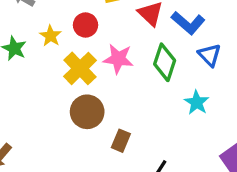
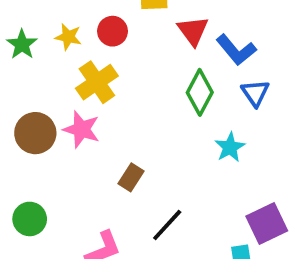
yellow star: (51, 36) -> (68, 37), turned -30
pink star: (118, 59) -> (81, 129), moved
brown circle: (87, 112) -> (35, 133), moved

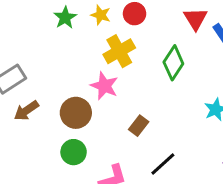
green diamond: (200, 92) -> (173, 63), moved
brown circle: (35, 133) -> (76, 113), moved
green circle: (30, 219) -> (74, 152), moved

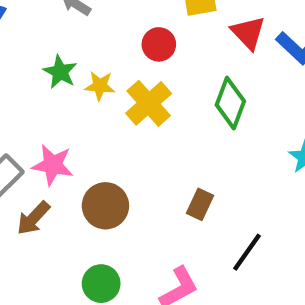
yellow star: (101, 15) -> (100, 86), moved
pink star: (104, 86) -> (53, 165), moved
green circle: (74, 152) -> (101, 284), moved

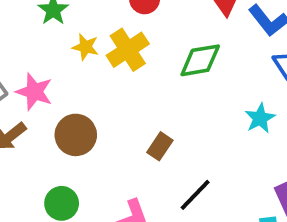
yellow star: (100, 86) -> (85, 47), moved
green diamond: (230, 103) -> (200, 60), turned 51

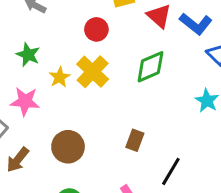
yellow star: (85, 47) -> (60, 77), turned -30
pink star: (34, 92) -> (25, 101), moved

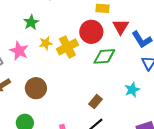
red circle: (96, 29) -> (91, 32), moved, size x1.5
brown rectangle: (135, 140) -> (96, 102), moved

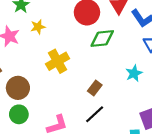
yellow cross: (67, 47) -> (58, 61), moved
brown circle: (36, 88) -> (18, 88), moved

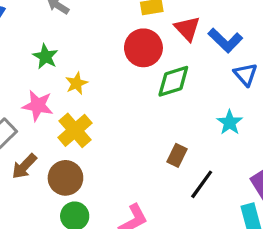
yellow cross: (58, 61) -> (75, 130), moved
black line: (95, 114) -> (202, 184), moved

